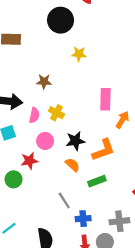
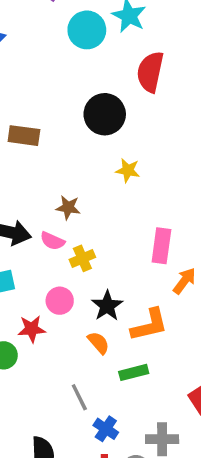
yellow cross: (56, 113) -> (82, 258), turned 32
pink semicircle: (34, 115) -> (52, 241), moved, turned 96
black star: (75, 141) -> (107, 306), turned -30
blue cross: (83, 219) -> (106, 429), turned 32

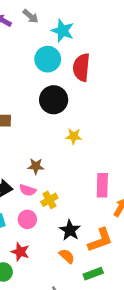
cyan circle: (87, 30) -> (48, 59), moved
pink circle: (60, 301) -> (27, 219), moved
red star: (32, 329) -> (20, 252), turned 30

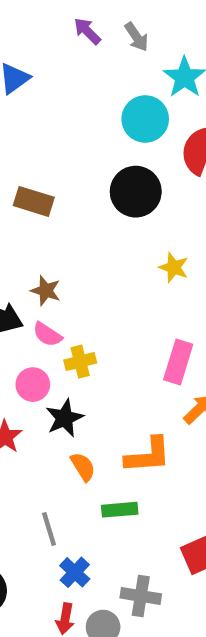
yellow star: (74, 136) -> (174, 268), moved
brown star: (36, 166) -> (46, 291), moved
black star: (70, 230) -> (65, 418), moved

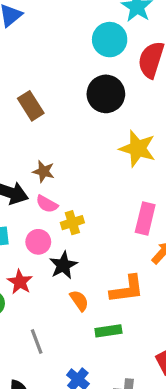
brown rectangle: (34, 201) -> (31, 106), turned 44
yellow star: (174, 268) -> (138, 149), size x1.6
gray line: (49, 529) -> (37, 341), moved

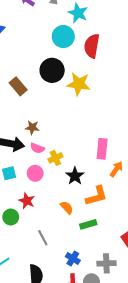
black circle: (106, 94) -> (52, 70), moved
yellow star: (138, 149) -> (79, 84), moved
black star: (63, 265) -> (75, 176), moved

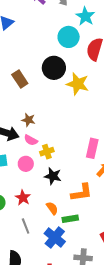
black star: (75, 176) -> (53, 176), moved, turned -30
red star: (27, 201) -> (23, 198), moved
orange semicircle: (67, 208) -> (52, 208), moved
blue cross: (73, 258) -> (55, 237), moved, size x1.5

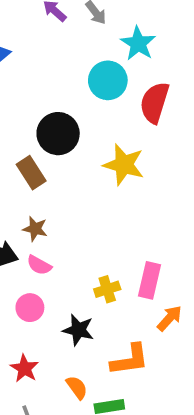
black circle: (54, 68) -> (58, 134), moved
brown rectangle: (20, 79) -> (31, 173), moved
yellow cross: (47, 152) -> (107, 289), moved

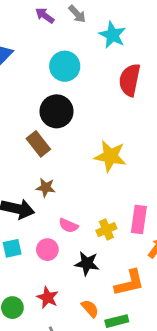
cyan circle: (108, 80) -> (65, 66), moved
yellow star: (124, 165) -> (110, 156), moved
pink semicircle: (39, 265) -> (68, 225), moved

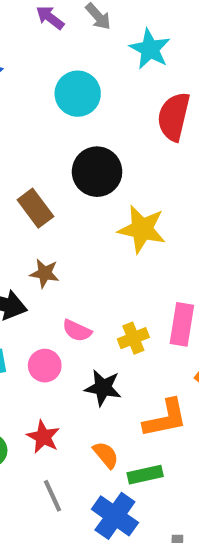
black circle: (57, 111) -> (97, 172), moved

